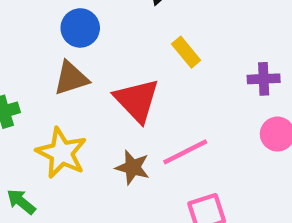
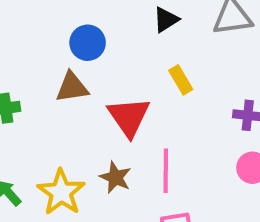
pink line: (185, 152) -> (166, 171), turned -72
yellow star: (62, 153) -> (61, 192), moved

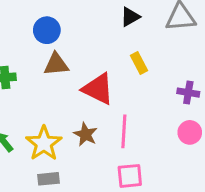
blue circle: (88, 43) -> (47, 30), moved
red triangle: (129, 117) -> (98, 89), turned -32

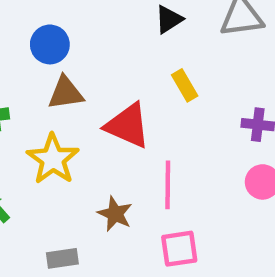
brown star: (86, 134) -> (115, 214), moved
yellow star: (44, 143) -> (53, 159), moved

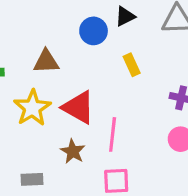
blue circle: (50, 44) -> (94, 31), moved
red triangle: (128, 126) -> (78, 107), moved

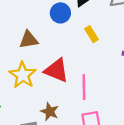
brown star: (73, 151) -> (50, 112), moved

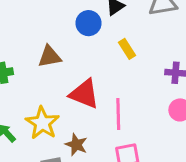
yellow star: (23, 75) -> (42, 123), moved

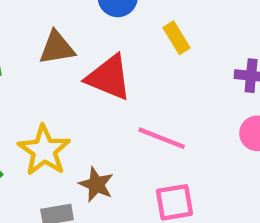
red triangle: (84, 94) -> (109, 77), moved
pink line: (118, 114) -> (162, 138), turned -68

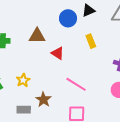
red triangle: (109, 77) -> (58, 53), size x0.6
yellow star: (44, 150) -> (23, 80), size x0.6

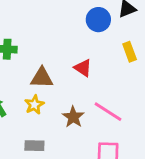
brown triangle: (37, 36) -> (42, 78), moved
brown star: (43, 100) -> (73, 117), moved

